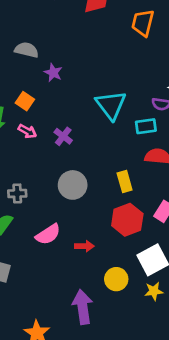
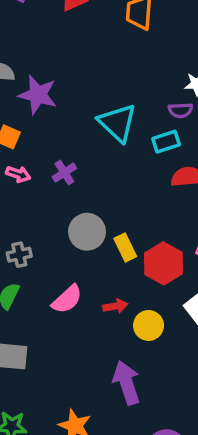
purple star: (53, 73) -> (38, 95), size x1.6
purple cross: (63, 136) -> (64, 173), turned 30
yellow rectangle: (125, 181) -> (125, 248), moved
yellow circle: (116, 279) -> (149, 325), moved

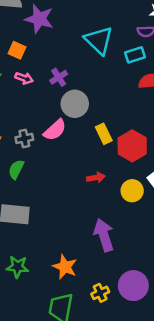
gray circle: (87, 232) -> (75, 104), moved
pink semicircle: (67, 299) -> (55, 130), moved
yellow circle: (149, 325) -> (132, 191), moved

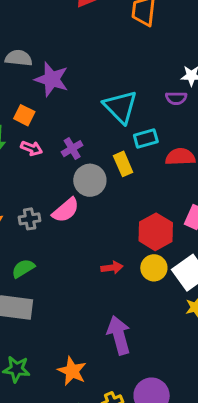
cyan rectangle: (135, 55) -> (146, 139), moved
yellow rectangle: (104, 134) -> (123, 164), moved
green semicircle: (16, 169) -> (23, 268), moved, turned 30
yellow circle: (132, 191) -> (154, 268), moved

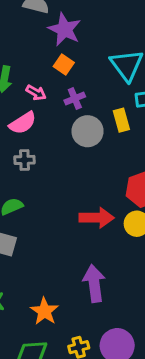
orange square: (24, 115) -> (64, 65), moved
pink semicircle: (66, 210) -> (23, 123), moved
red arrow: (112, 268) -> (97, 218), size x1.6

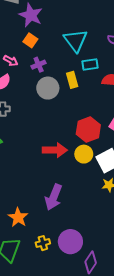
purple arrow: (94, 283) -> (54, 197), turned -150

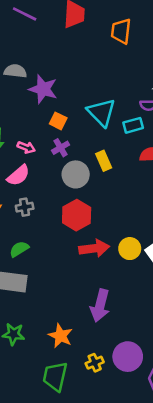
orange square: (30, 40) -> (58, 121), moved
cyan rectangle: (90, 65) -> (133, 125), moved
red hexagon: (88, 129) -> (77, 215), moved

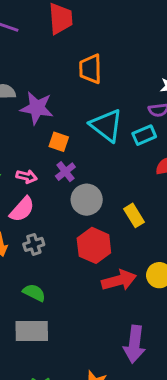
orange trapezoid: (121, 31) -> (90, 69), moved
yellow rectangle: (104, 161) -> (134, 215), moved
green semicircle: (19, 249) -> (34, 293), turned 66

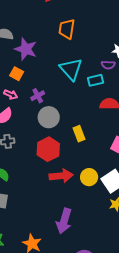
orange square: (59, 142) -> (17, 74), moved

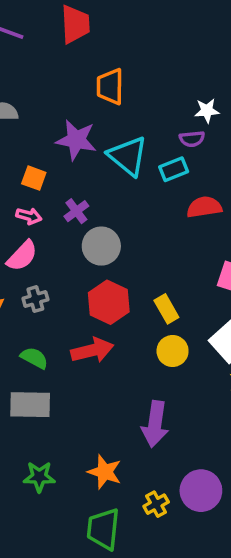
purple star: (26, 49) -> (76, 140), moved
yellow rectangle: (79, 134) -> (166, 309), moved
red arrow: (61, 176) -> (92, 350), moved
yellow circle: (89, 177) -> (173, 351), moved

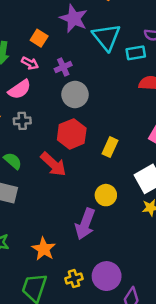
yellow rectangle: (166, 309) -> (110, 147), turned 42
red arrow: (92, 350) -> (53, 164), turned 44
yellow circle: (173, 351) -> (106, 195), moved

